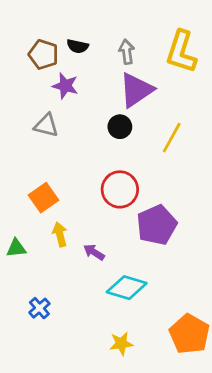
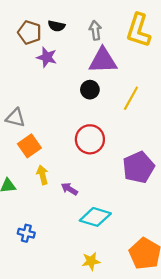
purple triangle: (136, 90) -> (103, 61), turned 32
gray triangle: (46, 125) -> (15, 118), moved
purple pentagon: (157, 225) -> (138, 167), moved
blue cross: (39, 308) -> (26, 233), turned -35

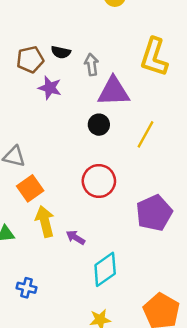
gray arrow: (95, 30) -> (92, 64), moved
brown pentagon: (29, 32) -> (30, 60), turned -30
yellow arrow: (42, 175) -> (45, 221), size x1.4
cyan diamond: (95, 217) -> (105, 269), turned -52

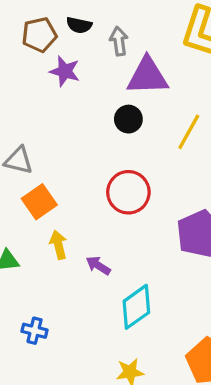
yellow arrow: (45, 221) -> (58, 245), size x0.7

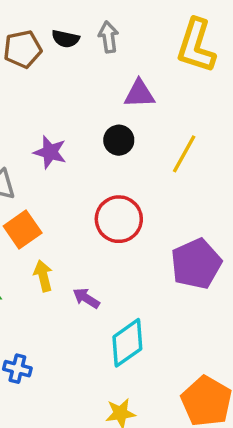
gray arrow: (119, 41) -> (108, 37), moved
purple star: (65, 71) -> (50, 152), moved
purple triangle: (147, 76) -> (139, 94), size x0.7

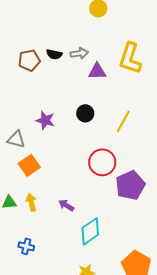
gray arrow: (108, 37) -> (79, 53), turned 90
purple triangle: (139, 94) -> (97, 71), moved
red circle: (119, 219) -> (102, 162), moved
yellow arrow: (43, 276) -> (31, 202), moved

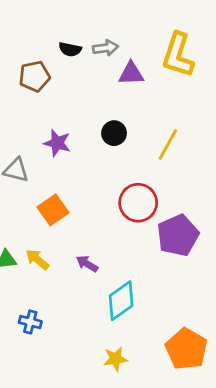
brown pentagon: (29, 60) -> (35, 76), moved
orange square: (29, 165) -> (53, 210), moved
yellow arrow: (31, 202) -> (37, 259), turned -36

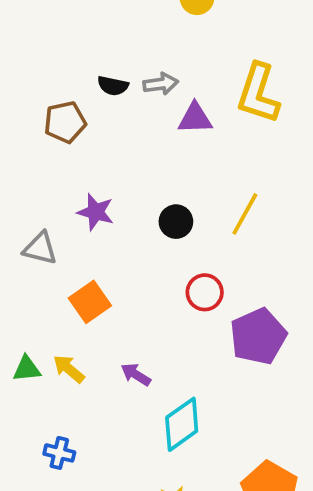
black circle: (114, 133) -> (176, 222), moved
red circle: (138, 203) -> (205, 292), size x0.7

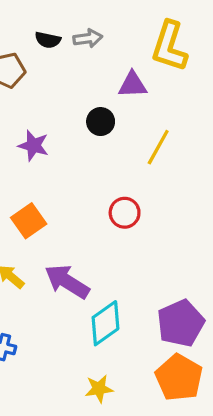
purple triangle: (195, 118) -> (133, 85), moved
black circle: (176, 222) -> (101, 122), moved
purple pentagon: (258, 336) -> (181, 323), moved
purple arrow: (136, 375) -> (67, 282), size x1.8

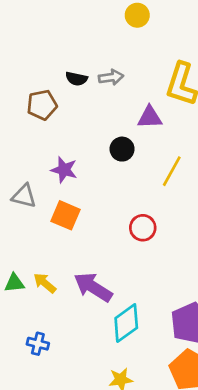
orange square: (29, 221) -> (65, 215), moved, turned -32

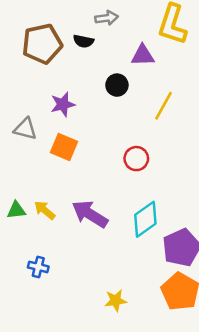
black semicircle: (77, 79) -> (83, 41), moved
brown pentagon: (42, 105) -> (42, 44), size x1.4
purple star: (64, 170) -> (63, 104), turned -30
cyan diamond: (126, 323) -> (145, 219), moved

